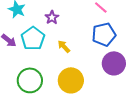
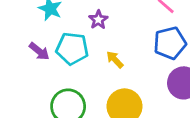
cyan pentagon: (33, 38) -> (72, 49), turned -30

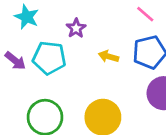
yellow arrow: (115, 60) -> (109, 56), moved, turned -30

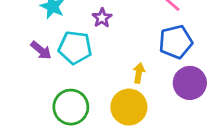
yellow arrow: (109, 56) -> (139, 73), moved, turned 84

